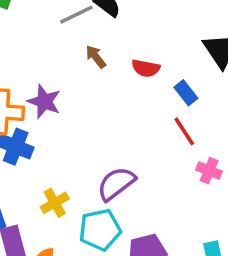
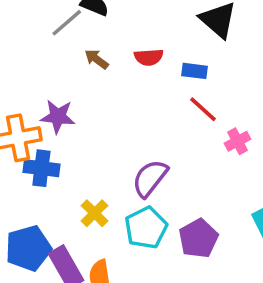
blue rectangle: (186, 93) -> (194, 71), turned -30
pink cross: (209, 171) -> (238, 141), turned -35

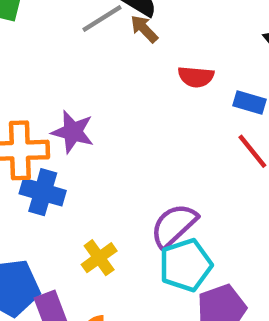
brown arrow: (97, 59) -> (144, 29), moved
cyan pentagon: (146, 228) -> (186, 265), moved

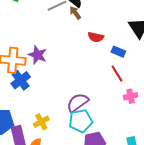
blue cross: (43, 192) -> (21, 80), turned 30
yellow cross: (99, 258) -> (41, 122), moved

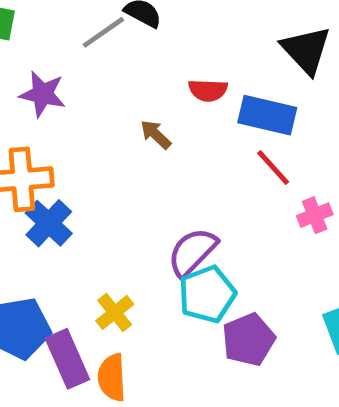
brown arrow: (75, 13) -> (156, 134), moved
blue rectangle: (118, 52) -> (267, 115), size x1.6
purple star: (37, 55) -> (43, 94), moved

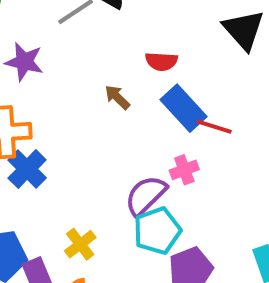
blue rectangle: (267, 115) -> (183, 108), moved, turned 33
red line: (273, 168) -> (214, 127), turned -32
pink cross: (315, 215) -> (184, 170), moved

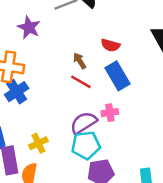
red line: (214, 127) -> (81, 82), moved

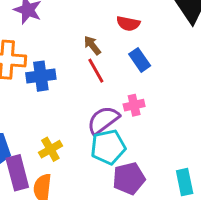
blue rectangle: (117, 76) -> (140, 60), size x0.7
red line: (81, 82) -> (96, 71), turned 35
blue cross: (17, 92) -> (41, 76), moved, turned 30

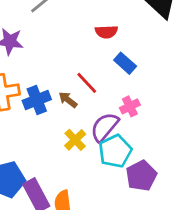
brown arrow: (92, 45) -> (68, 100), moved
yellow cross: (50, 149) -> (75, 140), moved

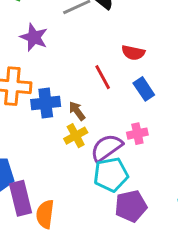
red line: (87, 83) -> (103, 77), moved
yellow cross: (75, 140) -> (76, 136), moved

